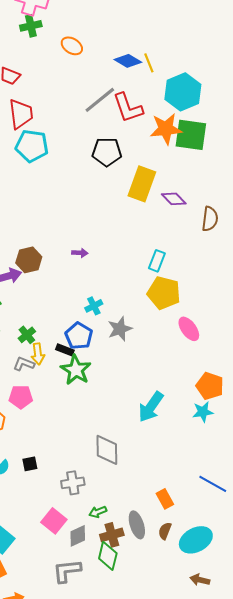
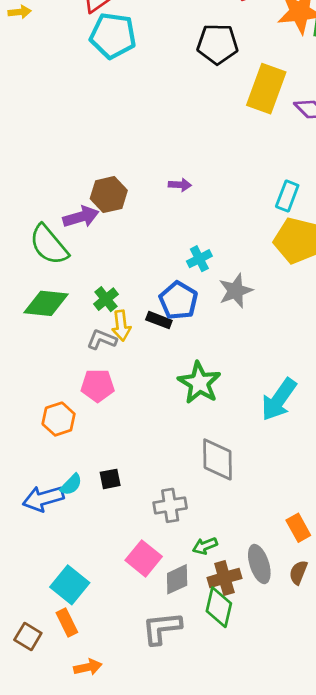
green star: (76, 370) -> (199, 383), moved

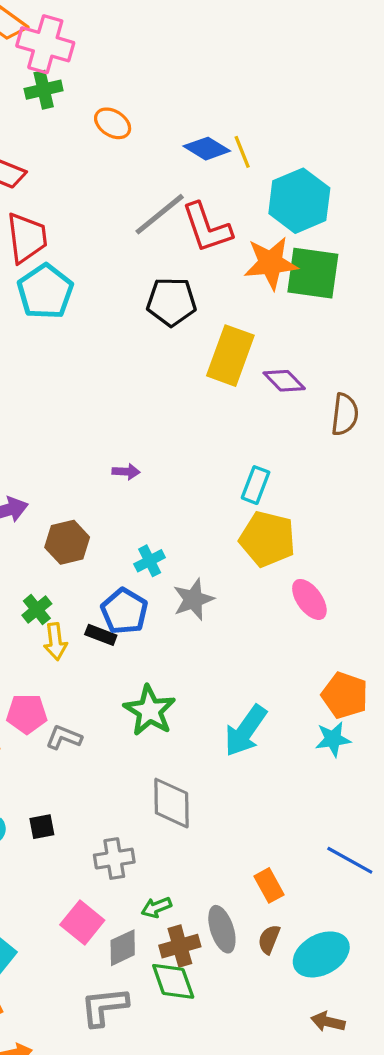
cyan pentagon: (113, 36) -> (45, 292), turned 30
brown hexagon: (109, 195) -> (67, 542), moved
gray L-shape: (102, 340) -> (64, 737), moved
green diamond: (219, 607) -> (173, 981), turned -33

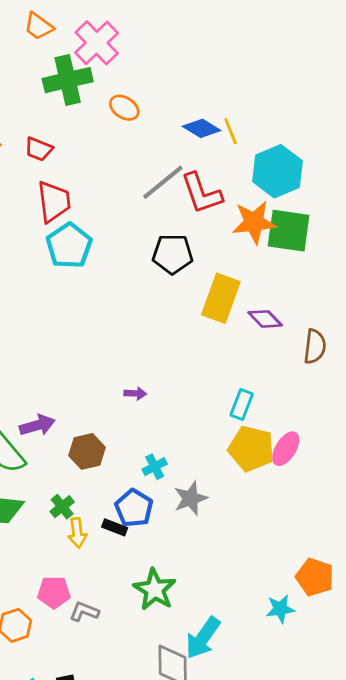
pink cross: (45, 44) -> (97, 43), moved, turned 30
green cross: (44, 90) -> (68, 80), size x1.6
pink ellipse: (309, 599) -> (286, 449), moved, turned 68
cyan arrow: (245, 731) -> (203, 638), moved
cyan star: (333, 739) -> (280, 609), moved

